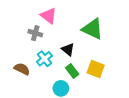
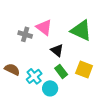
pink triangle: (49, 16) -> (44, 27), moved
cyan cross: (44, 59) -> (34, 76), moved

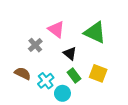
gray cross: (25, 34) -> (35, 45), moved, turned 32

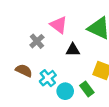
black triangle: (70, 53) -> (73, 50), turned -40
green rectangle: (74, 75) -> (87, 89), moved

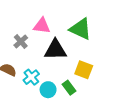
pink triangle: (59, 25) -> (42, 26), turned -30
black triangle: (73, 50) -> (55, 50), size x1.6

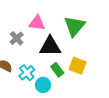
green triangle: (81, 29) -> (75, 26), turned 45
green rectangle: (69, 88) -> (57, 70), moved

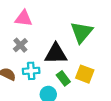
pink triangle: (37, 23) -> (24, 18), moved
cyan cross: (27, 73) -> (31, 71), moved, turned 35

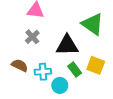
green triangle: (82, 32) -> (93, 24), turned -35
cyan cross: (31, 71) -> (43, 72), moved

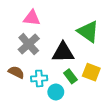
gray cross: (32, 37) -> (29, 44), size x1.5

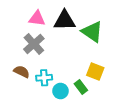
black triangle: (63, 52) -> (65, 20), moved
green rectangle: (70, 76) -> (81, 87), moved

